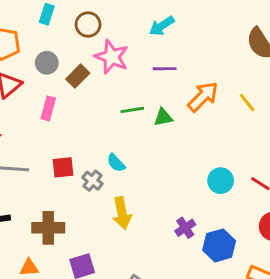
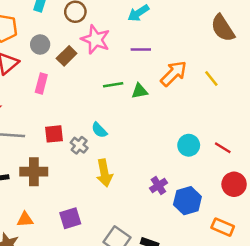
brown cross: (48, 228) -> (34, 172), moved

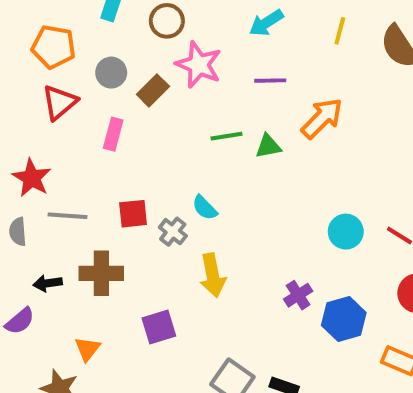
yellow line: (211, 78) -> (340, 31), moved, turned 54
purple square: (70, 218) -> (159, 327), moved
orange triangle: (25, 220) -> (87, 349), turned -48

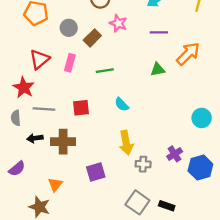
pink star: (199, 65) -> (118, 23), size x0.7
red triangle: (60, 102) -> (39, 59), moved
green line: (226, 136) -> (105, 71), moved
gray cross: (173, 232) -> (143, 164), moved, turned -35
black arrow: (48, 283) -> (35, 138), moved

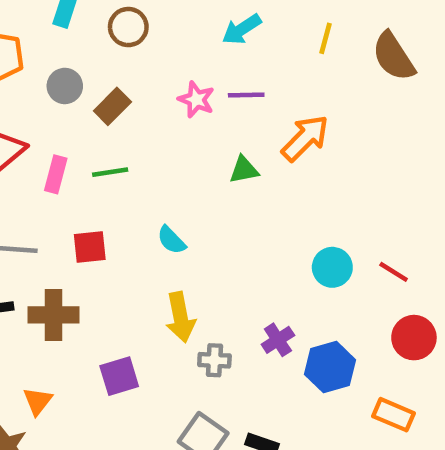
pink star: (118, 23) -> (196, 100), moved
pink rectangle: (70, 63) -> (56, 174), moved
green line: (105, 71) -> (110, 172), moved

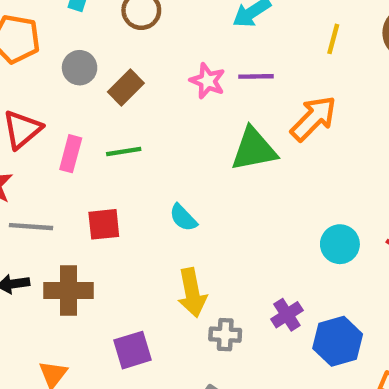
yellow line: (326, 38) -> (333, 39), moved
green triangle: (244, 170) -> (254, 149), size x1.6

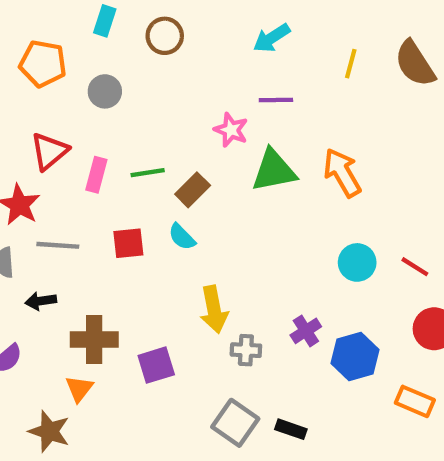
pink star: (208, 81) -> (231, 130), moved
brown rectangle: (126, 88) -> (193, 190), moved
orange arrow: (313, 118) -> (342, 173), moved, turned -75
cyan semicircle: (183, 218) -> (182, 237), moved
brown cross: (69, 291) -> (94, 339), moved

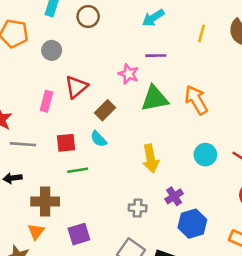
red triangle: (49, 151) -> (76, 87), moved
green line: (148, 173) -> (78, 170), moved
yellow arrow: (214, 310) -> (151, 158), moved
blue hexagon: (355, 357) -> (192, 224), moved
purple square: (156, 365) -> (79, 234), moved

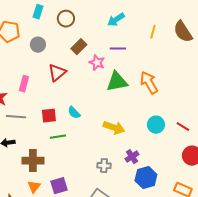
pink rectangle: (46, 101) -> (24, 84), moved
brown rectangle: (105, 110) -> (79, 47), moved
yellow arrow: (151, 158) -> (114, 128), turned -60
orange triangle: (36, 231) -> (34, 187), moved

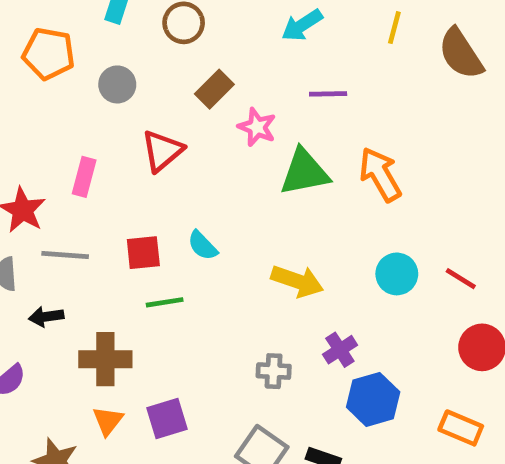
yellow line: (153, 32) -> (394, 28), moved
purple line: (118, 49) -> (328, 94), moved

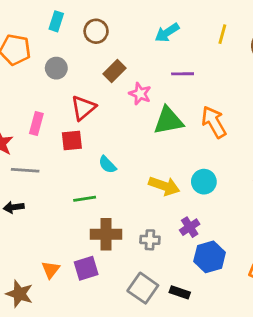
red square: (143, 253) -> (72, 141), moved
cyan circle: (397, 274) -> (204, 182), moved
brown cross: (105, 359) -> (106, 234), moved

